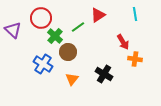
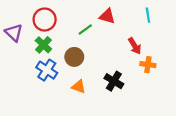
red triangle: (98, 15) -> (107, 16), turned 49
green cross: (55, 36) -> (43, 45), moved
orange triangle: (72, 79) -> (79, 87), turned -48

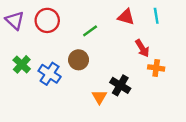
red triangle: (107, 16) -> (126, 17), moved
purple triangle: (14, 33) -> (15, 20), moved
green cross: (43, 45) -> (22, 64), moved
orange triangle: (79, 87) -> (99, 97), moved, turned 40

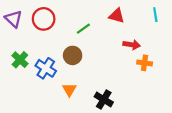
cyan line: (156, 16) -> (155, 15), moved
red arrow: (142, 48) -> (132, 45), turned -49
black cross: (120, 85) -> (104, 99), moved
orange triangle: (99, 97) -> (69, 90), moved

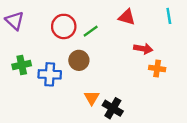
red circle: (44, 19) -> (64, 26), moved
green cross: (20, 60) -> (22, 65), turned 35
blue cross: (46, 68) -> (50, 74), turned -30
orange triangle: (69, 90) -> (92, 98), moved

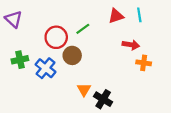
cyan line: (169, 16) -> (139, 15), moved
red triangle: (127, 17) -> (116, 16), turned -35
red circle: (64, 26) -> (56, 37), moved
blue cross: (50, 74) -> (46, 68), turned 36

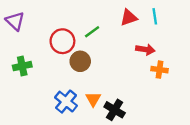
blue cross: (46, 68) -> (66, 102), moved

